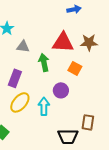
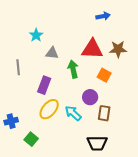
cyan arrow: (44, 106) -> (73, 113), turned -48
brown rectangle: (88, 122) -> (104, 113), moved

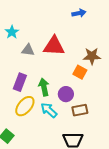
red triangle: (92, 49) -> (54, 46), moved
brown star: (118, 49) -> (92, 56), moved
green arrow: (73, 69) -> (44, 87), moved
brown rectangle: (104, 113) -> (80, 110), turned 70

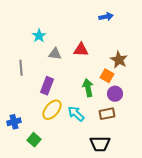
red triangle: (54, 46) -> (81, 50), size x0.7
brown star: (92, 56) -> (119, 60), turned 30
green arrow: (44, 87) -> (88, 88), moved
purple circle: (66, 94) -> (115, 94), moved

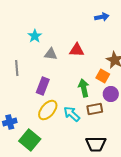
brown rectangle: (107, 114) -> (95, 109), moved
green square: (34, 140) -> (30, 140), size x1.5

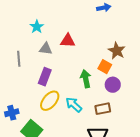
red triangle: (77, 50) -> (68, 41), moved
gray triangle: (51, 54) -> (46, 49), moved
brown rectangle: (95, 109) -> (103, 109), moved

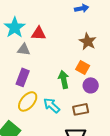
cyan star: (37, 27) -> (15, 27), size x1.5
red triangle: (68, 41) -> (39, 33), moved
brown star: (117, 51) -> (88, 41), moved

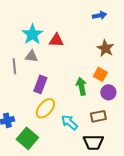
gray triangle: (24, 49) -> (31, 56), moved
cyan arrow: (52, 105) -> (69, 122), moved

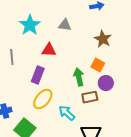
red triangle: (56, 40) -> (49, 50), moved
gray triangle: (31, 56) -> (65, 25), moved
brown rectangle: (98, 116) -> (90, 97), moved

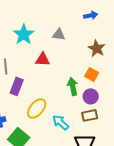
purple rectangle: (38, 75) -> (17, 86), moved
purple circle: (106, 83) -> (91, 96), moved
brown rectangle: (90, 97) -> (90, 115), moved

